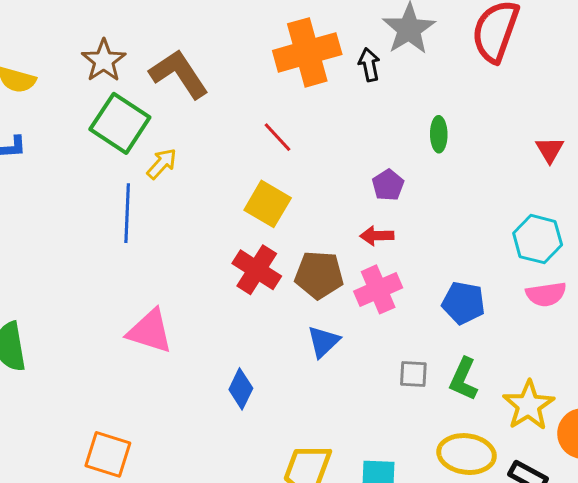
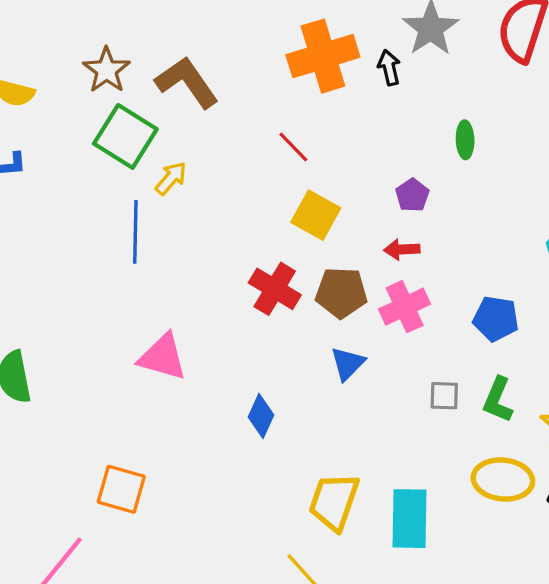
yellow square: (268, 204) -> (316, 215), moved

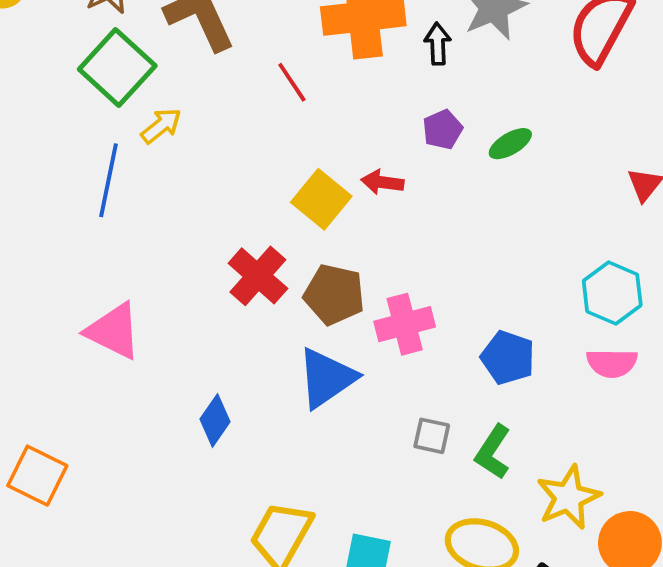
green ellipse: (465, 140) -> (510, 144), turned 51
red line: (293, 147) -> (292, 82), moved
purple pentagon: (412, 195) -> (443, 130), moved
red arrow: (402, 249) -> (382, 182), moved
blue triangle: (348, 364) -> (327, 378), size x1.5

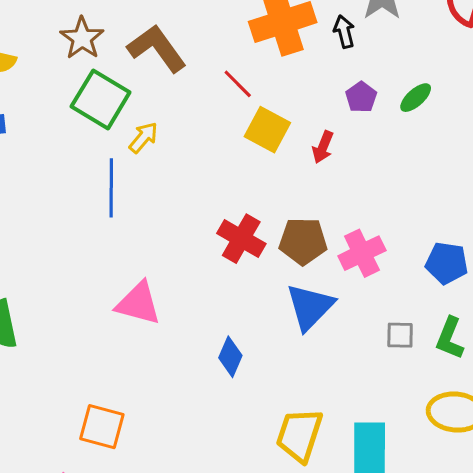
red arrow: (382, 182) -> (323, 147), turned -64
yellow square: (321, 199) -> (267, 130), moved

